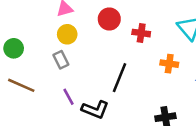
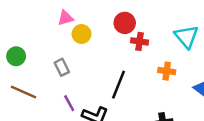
red circle: (109, 19) -> (125, 23), moved
yellow circle: (67, 34) -> (82, 34), moved

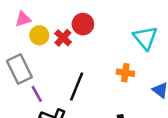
red cross: (140, 41) -> (63, 38), moved, turned 35
gray rectangle: (62, 67) -> (19, 69), size x1.6
purple line: (69, 103) -> (37, 94), moved

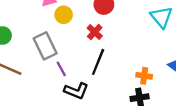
red cross: (63, 38) -> (95, 32), moved
orange cross: (125, 73) -> (144, 76), moved

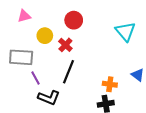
yellow circle: (64, 15) -> (45, 36), moved
gray rectangle: (45, 46) -> (21, 57), turned -60

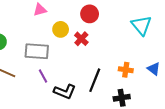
black line: (69, 72) -> (95, 80), moved
purple line: (36, 78) -> (43, 76), moved
orange cross: (110, 84) -> (126, 70), moved

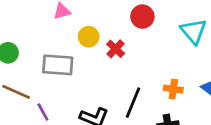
red circle: (90, 14) -> (142, 17), moved
purple line: (43, 76) -> (43, 112), moved

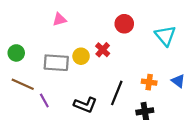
yellow circle: (89, 37) -> (81, 56), moved

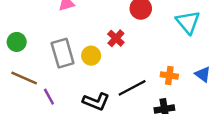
yellow circle: (81, 56) -> (91, 56), moved
gray rectangle: (56, 63) -> (63, 53), turned 70
black line: (117, 93) -> (132, 88), turned 40

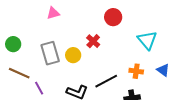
cyan triangle: (188, 22) -> (147, 40), moved

